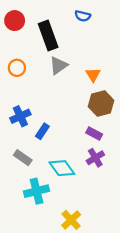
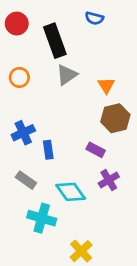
blue rectangle: (42, 131) -> (48, 150), turned -42
purple rectangle: (94, 134) -> (96, 150), moved
cyan cross: (37, 191) -> (42, 218), turned 30

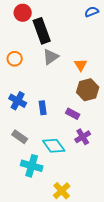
blue semicircle: (94, 18) -> (92, 12), moved, turned 144
red circle: (17, 24) -> (23, 13), moved
blue cross: (23, 133) -> (18, 101), turned -36
blue rectangle: (48, 150) -> (43, 108), moved

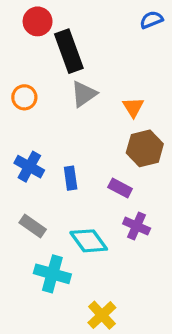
purple cross: (83, 137) -> (137, 226), turned -35

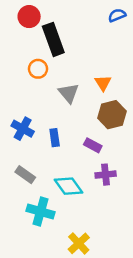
gray triangle: (84, 94) -> (69, 93), moved, turned -35
orange circle: (24, 97) -> (38, 69), moved
purple cross: (137, 226) -> (106, 175), turned -30

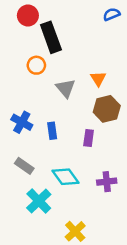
purple rectangle: (93, 145) -> (89, 138), turned 70
purple cross: (106, 175) -> (107, 182), moved
cyan cross: (41, 212) -> (39, 201), turned 30

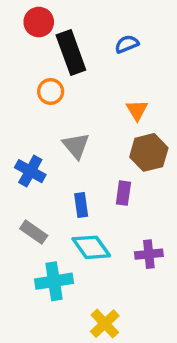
blue semicircle: (112, 14) -> (127, 44), moved
gray triangle: (65, 88) -> (76, 146), moved
blue rectangle: (52, 131) -> (81, 205), moved
cyan cross: (39, 201) -> (54, 281), turned 35

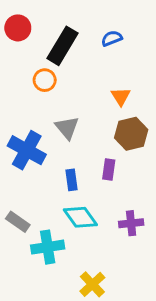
red circle: (39, 22) -> (18, 28), moved
black rectangle: (71, 53) -> (63, 46), turned 51
blue cross: (30, 171) -> (27, 150), size x1.4
gray rectangle: (34, 232) -> (18, 222), moved

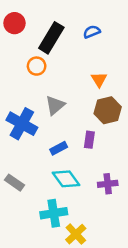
gray triangle: (67, 128) -> (55, 105), turned 30
blue rectangle: (71, 180) -> (59, 148), turned 70
cyan cross: (48, 247) -> (54, 213), moved

